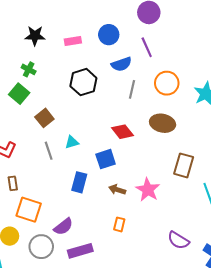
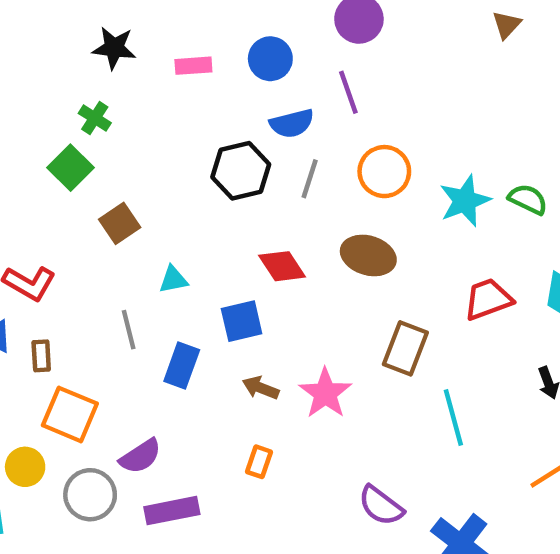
black hexagon: (83, 82) -> (241, 171), moved
gray line: (49, 151) -> (129, 330), moved

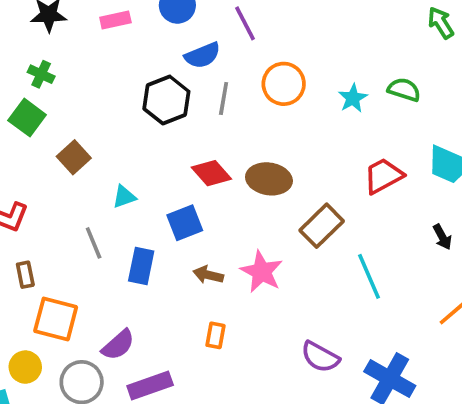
cyan star: (465, 201) -> (353, 98), size x0.7
brown ellipse: (368, 255) -> (269, 179), moved
brown rectangle: (405, 348) -> (322, 226), turned 33

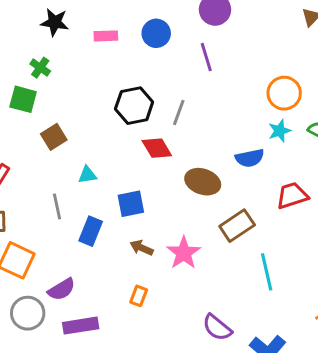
blue semicircle: (203, 55) -> (250, 158), moved
orange circle: (284, 84) -> (284, 93), moved
green square: (27, 118) -> (23, 99), turned -32
red diamond: (211, 173) -> (157, 148), moved

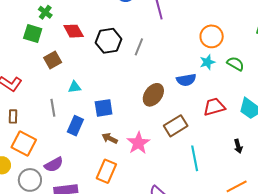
red diamond: (157, 148) -> (74, 31), moved
brown ellipse: (203, 182) -> (153, 95), turned -75
orange rectangle: (139, 296) -> (106, 171), size x1.6

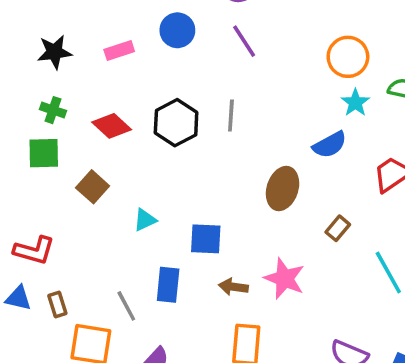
gray line: (53, 108) -> (126, 306), moved
blue square: (104, 108) -> (206, 239), turned 30
brown rectangle: (176, 126) -> (338, 228), size x0.6

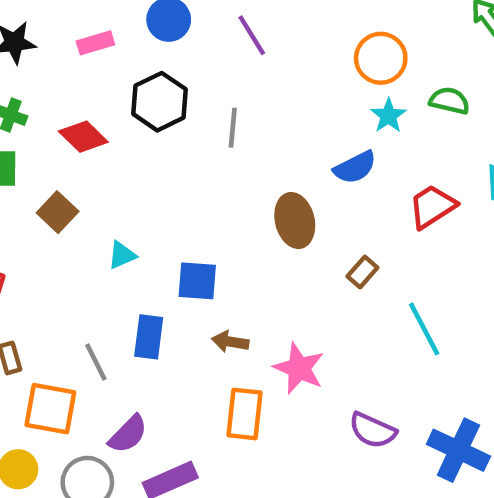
black hexagon: (176, 123) -> (160, 102), moved
brown ellipse: (283, 189) -> (295, 221), turned -33
pink star: (284, 279) -> (299, 368), moved

